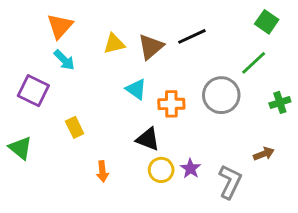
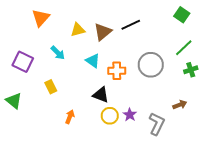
cyan arrow: (64, 60) -> (58, 53), moved
green line: (254, 63) -> (184, 48), moved
orange arrow: (102, 171) -> (70, 117), turned -152

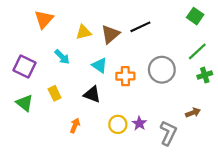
black triangle: (101, 95) -> (92, 94), moved
green triangle: (14, 101) -> (25, 103), moved

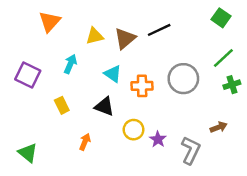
cyan arrow: (62, 57) -> (70, 64), turned -112
green triangle: (25, 103) -> (28, 153), moved
yellow circle: (118, 124) -> (134, 130), moved

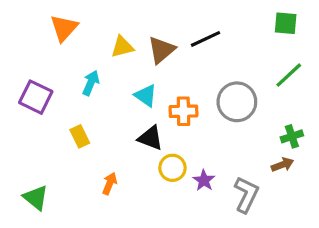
green square: (221, 18) -> (286, 23), turned -30
green cross: (232, 85) -> (292, 136), moved
black triangle: (104, 107) -> (150, 138), moved

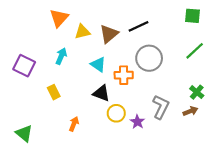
orange triangle: (64, 28) -> (59, 18), moved
gray circle: (237, 102) -> (149, 58), moved
green cross: (292, 136) -> (197, 92), turned -32
gray L-shape: (246, 195) -> (161, 107), moved

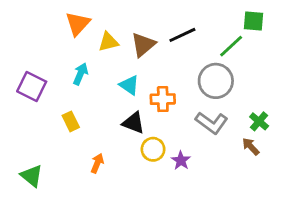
green line: (195, 51) -> (231, 46), moved
gray circle: (149, 58) -> (216, 81), moved
gray L-shape: (161, 107) -> (212, 123), moved, turned 100
brown arrow: (190, 111) -> (251, 146), turned -112

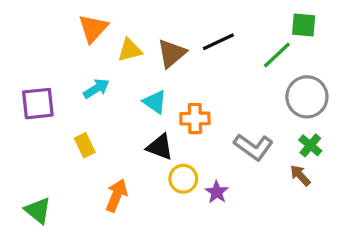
cyan arrow: (80, 74) -> (96, 88), turned 35
gray circle: (216, 81) -> (307, 97), moved
purple square: (32, 87) -> (38, 104), turned -32
orange arrow: (97, 163) -> (116, 195), size x1.4

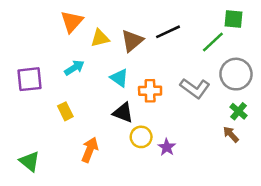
gray L-shape: (253, 147) -> (195, 88), moved

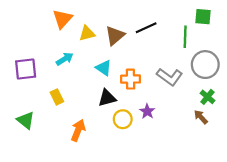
green line: (213, 42) -> (185, 37), turned -45
black triangle: (123, 113) -> (107, 98), turned -36
purple star: (167, 147) -> (147, 111), moved
green triangle: (30, 161) -> (26, 120), moved

